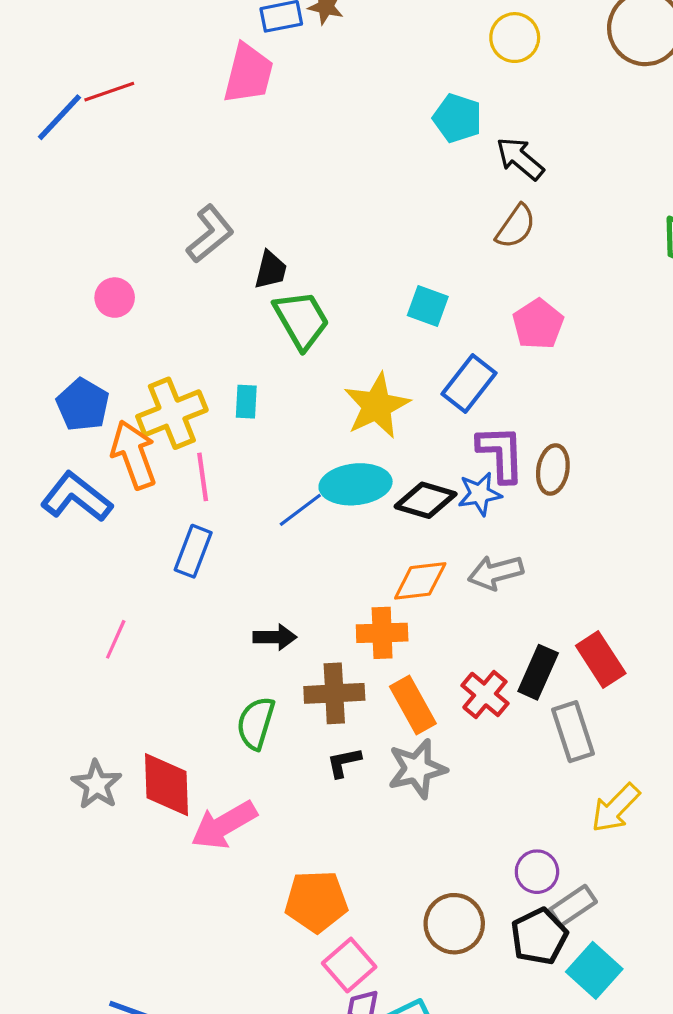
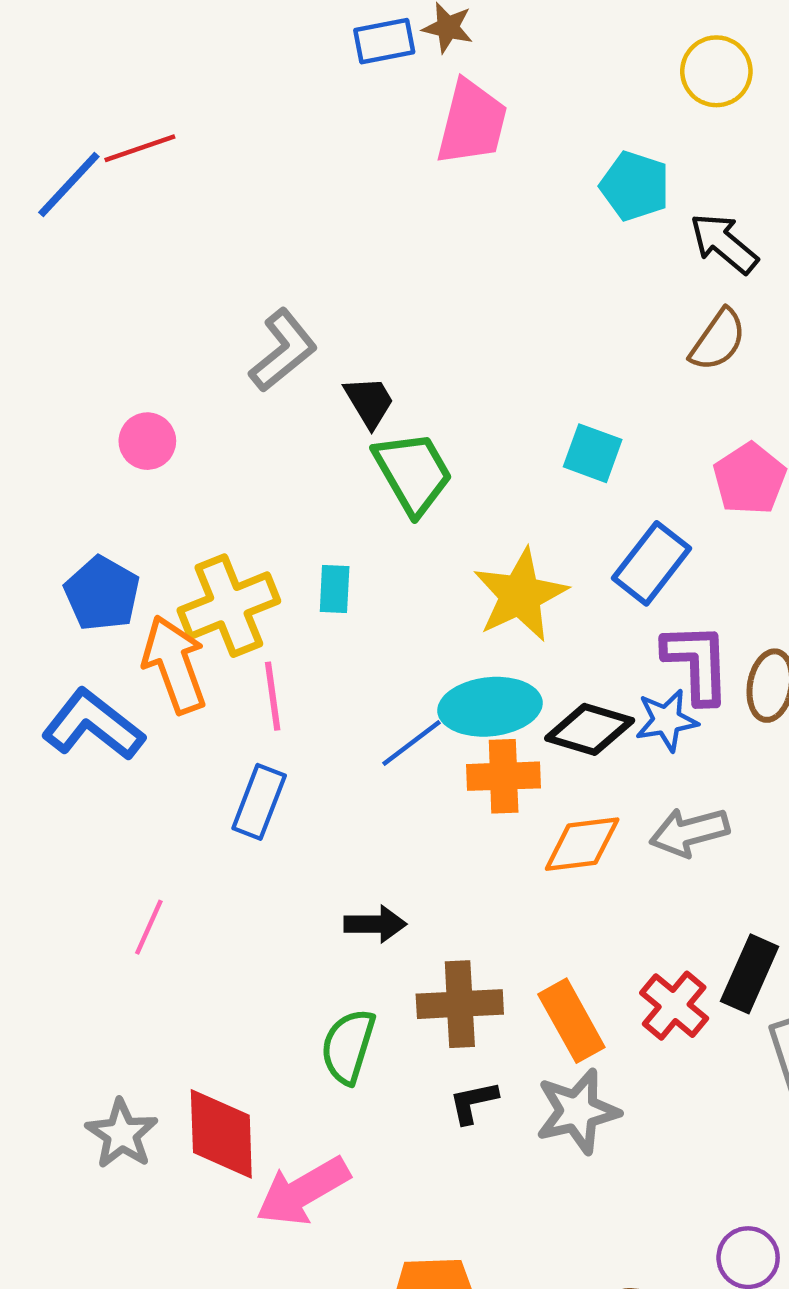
pink trapezoid: (248, 74) -> (472, 123), moved
black trapezoid: (271, 270) -> (369, 402), turned -45
orange cross: (382, 633) -> (504, 776), moved

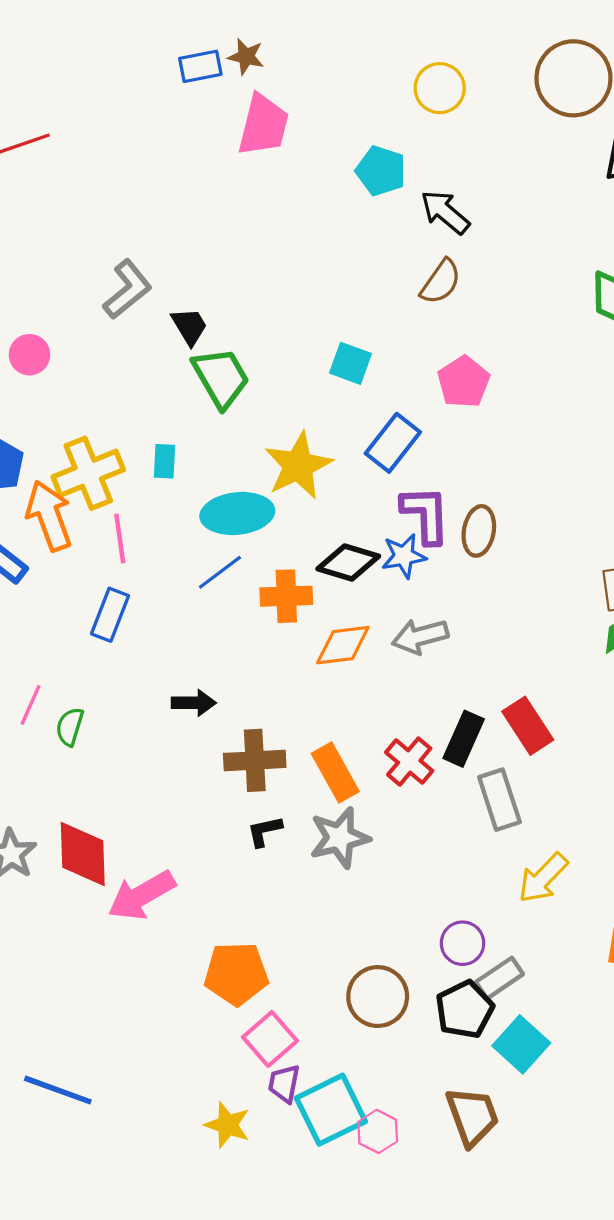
cyan ellipse: (490, 707) -> (237, 513), moved
green semicircle: (348, 1046) -> (70, 727), moved, size x0.7

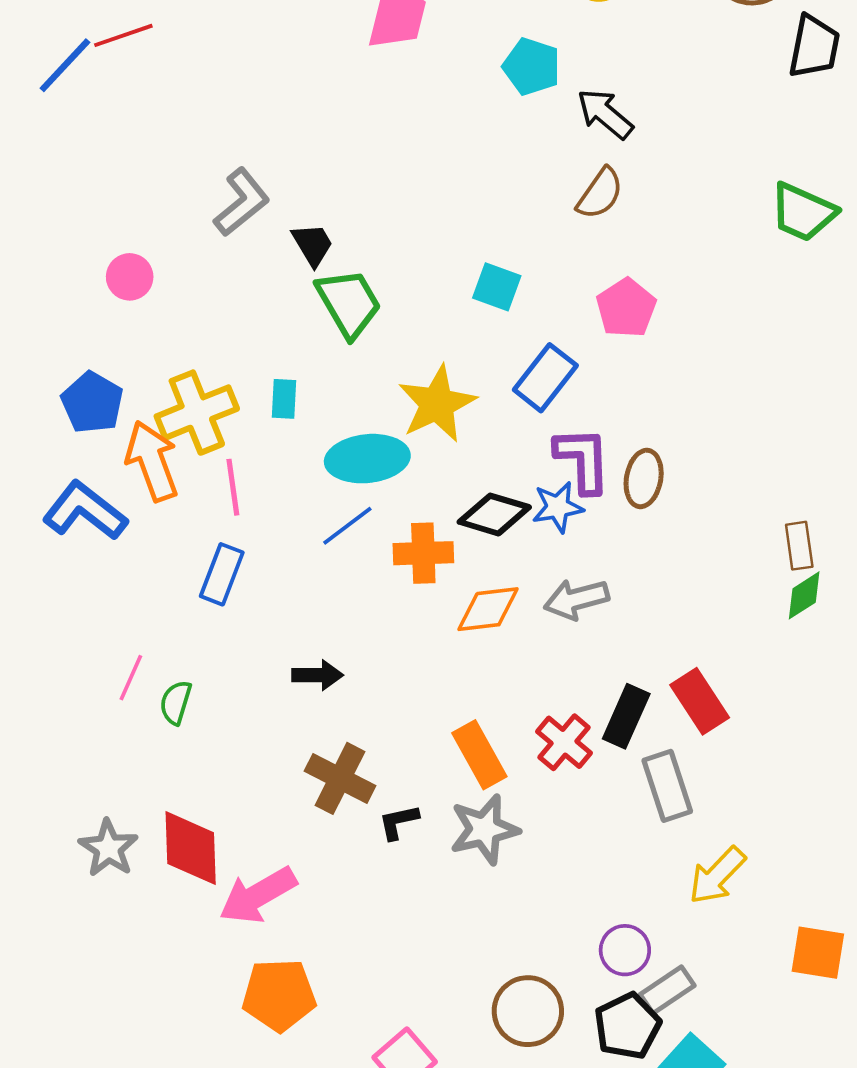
brown cross: (255, 760) -> (340, 778), moved, turned 30
orange pentagon: (236, 974) -> (279, 995), moved

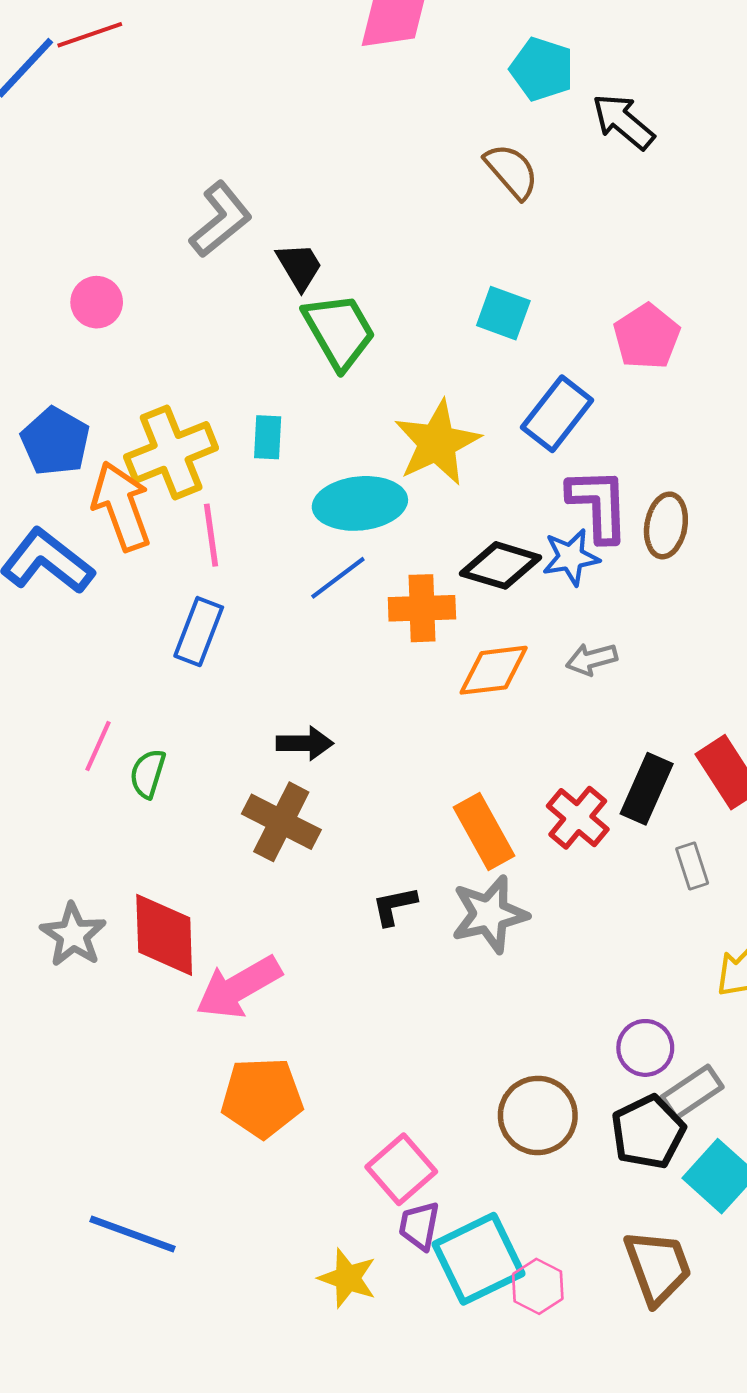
brown semicircle: (600, 193) -> (512, 171), moved, turned -76
gray arrow: (576, 599) -> (592, 659), size x0.7
brown cross: (340, 778) -> (281, 822), moved
gray rectangle: (667, 786) -> (692, 866), size x0.6

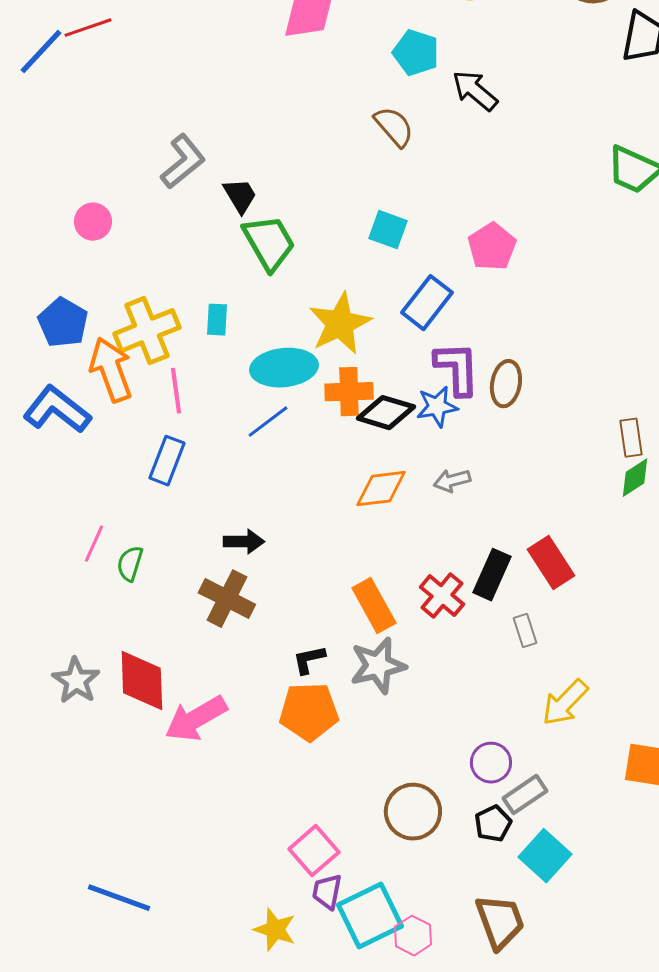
orange cross: (422, 608) -> (349, 392), moved
orange pentagon: (262, 1098) -> (309, 712), moved
black pentagon: (648, 1132) -> (493, 824), size x0.7

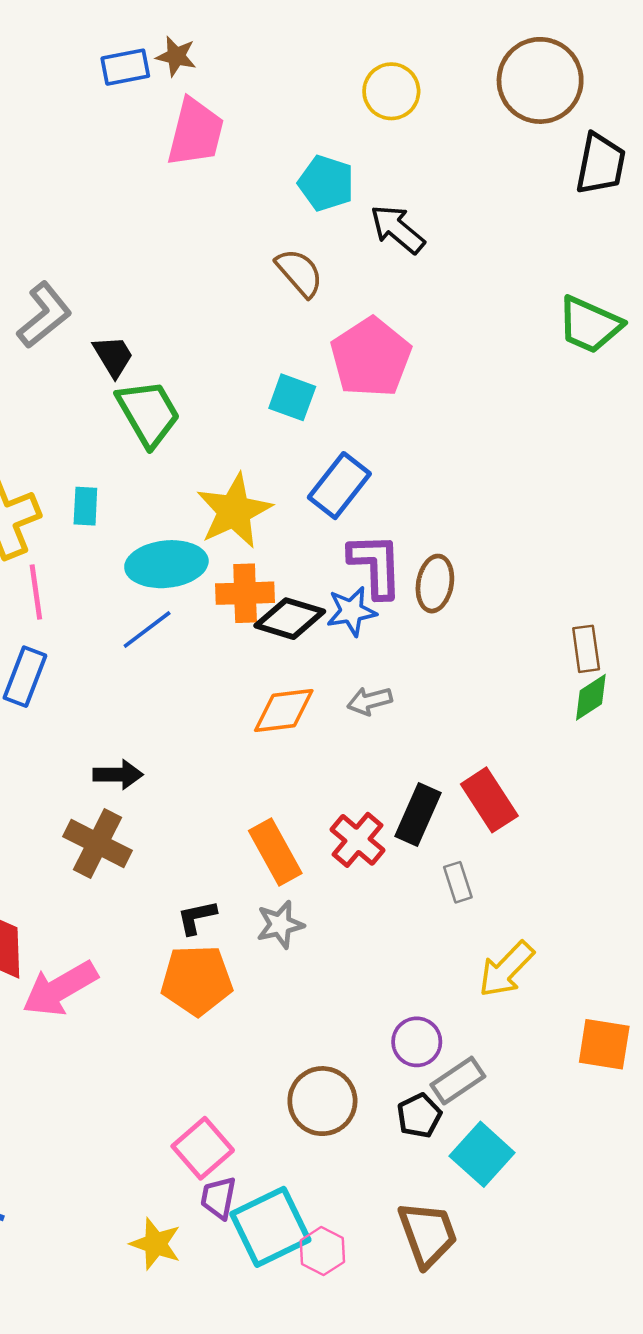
pink pentagon: (492, 247) -> (371, 357), moved, size x1.4
gray star: (378, 666) -> (280, 925), size x0.7

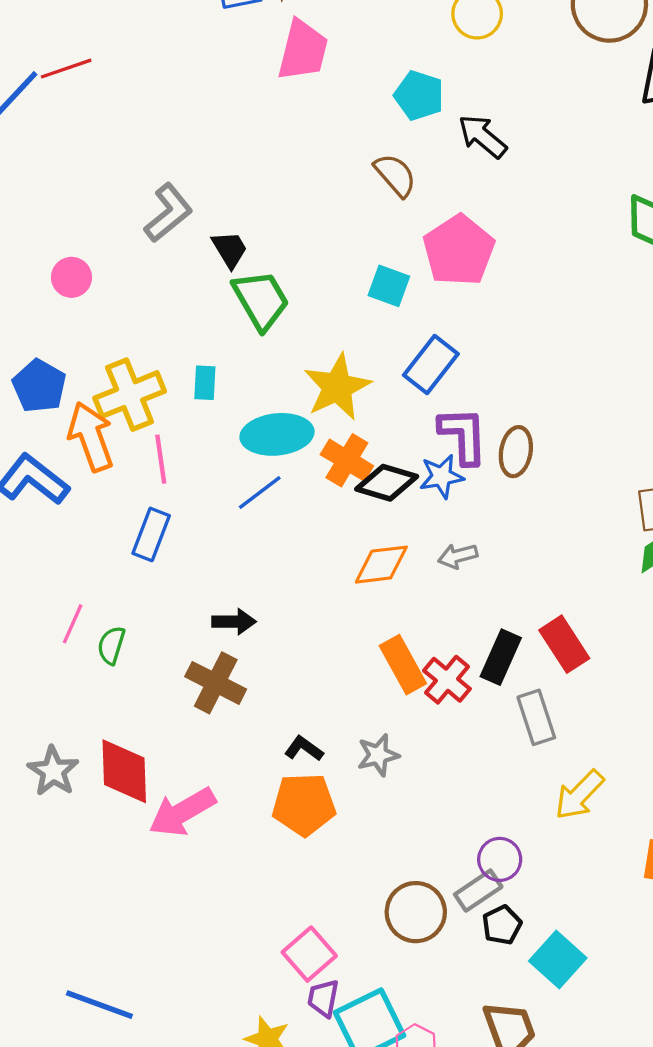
orange cross: (245, 593) -> (347, 460), turned 33
orange rectangle: (275, 852) -> (403, 665), moved
gray rectangle: (458, 882) -> (536, 717), size x1.5
black L-shape: (197, 917) -> (304, 749), turned 48
gray rectangle: (458, 1081) -> (478, 891), moved

